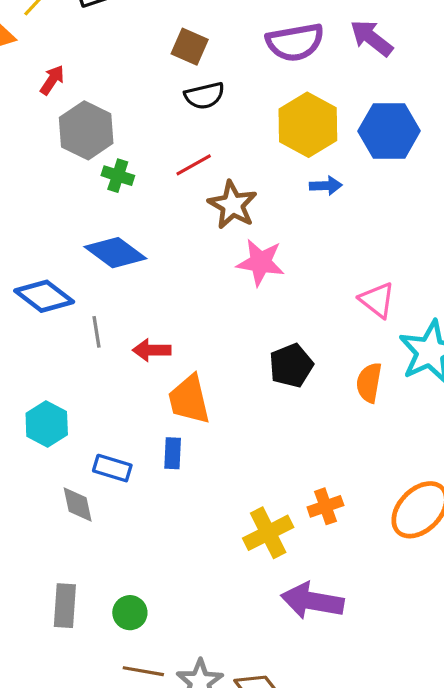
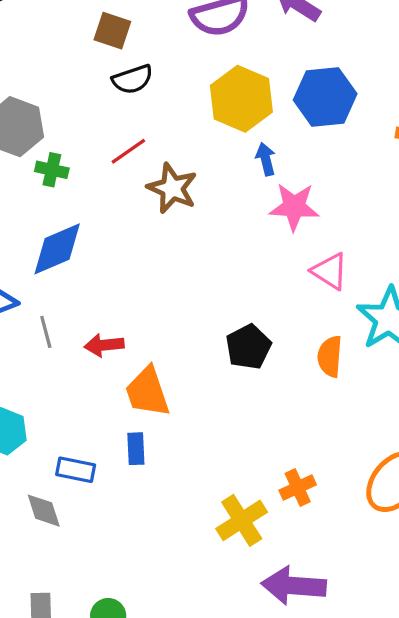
blue arrow: (326, 186) -> (266, 159), turned -96
blue diamond: (115, 253) -> (57, 249), turned -54
pink star: (261, 262) -> (294, 207), moved

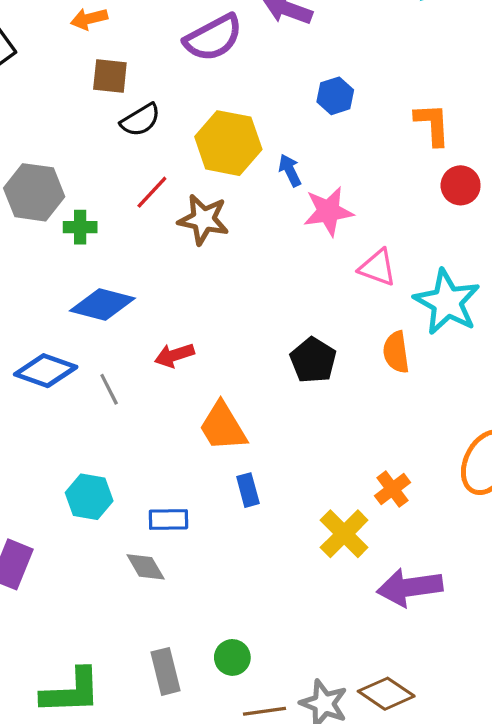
blue hexagon: (325, 97) -> (335, 96), size x0.6
yellow hexagon: (241, 99) -> (228, 143), moved
blue diamond: (57, 249) -> (102, 304), turned 50
red arrow: (104, 345) -> (174, 355), moved
blue rectangle: (136, 449) -> (248, 490), moved

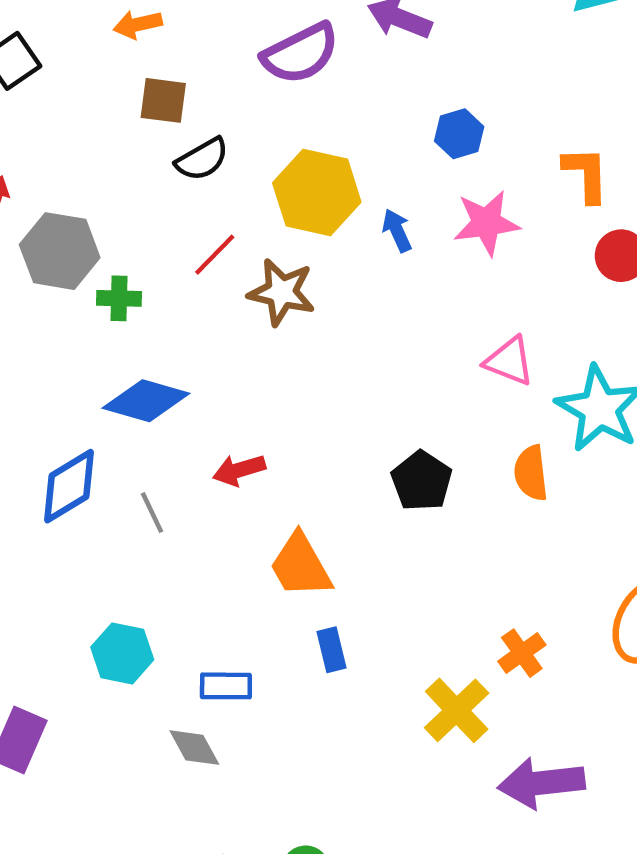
pink star: (328, 211) -> (486, 223), moved
blue diamond: (46, 371) -> (69, 486), turned -52

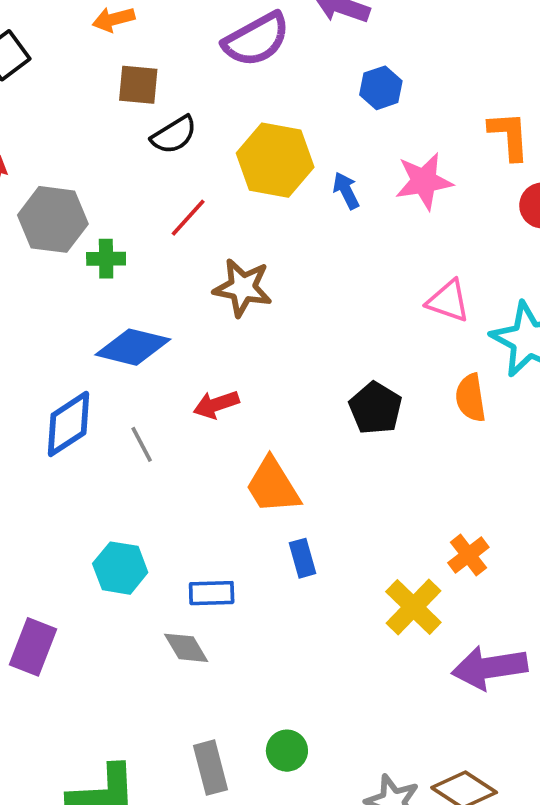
blue hexagon: (459, 134) -> (381, 88), moved
brown star: (282, 292) -> (243, 288), moved

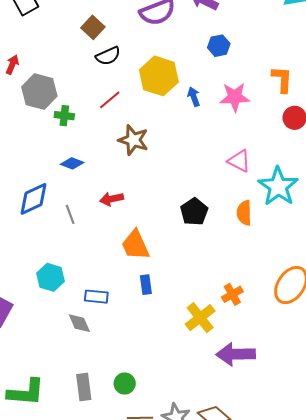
brown square: (138, 85) -> (93, 27), turned 30
blue diamond: (133, 347) -> (72, 163), size x0.6

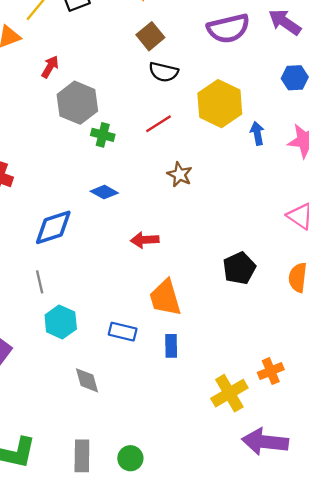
black semicircle: (108, 56) -> (164, 72), turned 30
brown star: (133, 140) -> (180, 174), size x0.7
gray line: (70, 214) -> (40, 282), moved
blue rectangle: (96, 297) -> (123, 332), moved

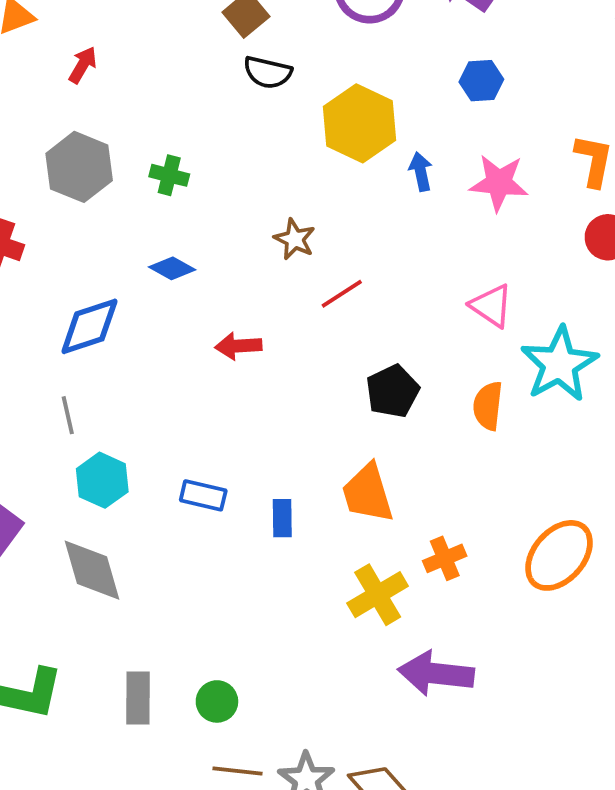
gray hexagon: (77, 103) -> (79, 167), moved
red line: (158, 124) -> (342, 294), moved
orange trapezoid: (165, 298) -> (368, 493), moved
gray diamond: (87, 380) -> (92, 570), moved, size x1.5

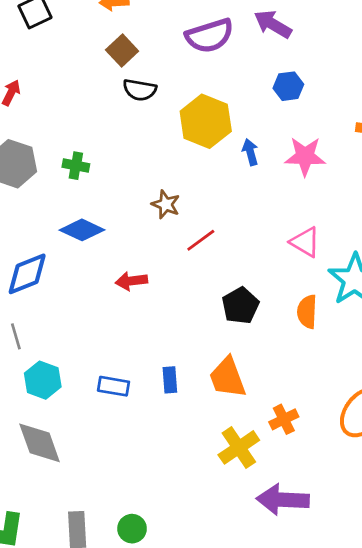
blue diamond: (172, 268) -> (82, 230), size x1.4
blue rectangle: (282, 518) -> (170, 380), moved

